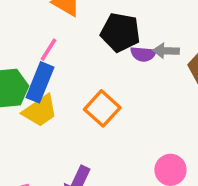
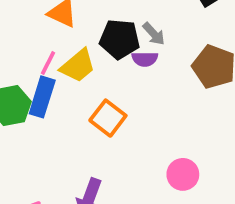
gray arrow: (166, 51) -> (154, 34), moved, turned -130
yellow trapezoid: (40, 111) -> (78, 66), moved

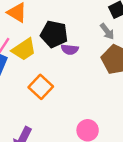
gray arrow: (154, 34) -> (107, 31), moved

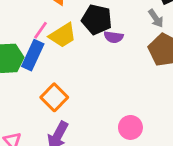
orange square: (41, 87) -> (54, 97), moved

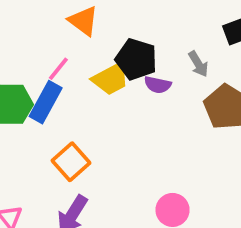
gray arrow: (156, 18) -> (198, 64), moved
yellow trapezoid: (63, 35) -> (111, 79), moved

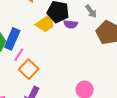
pink line: (58, 69) -> (19, 55), moved

